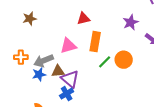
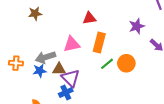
orange cross: (21, 57) -> (16, 63), moved

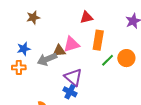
brown triangle: (59, 69) -> (59, 51), moved
blue star: (40, 71) -> (24, 49), moved
blue cross: (66, 92) -> (70, 92), turned -32

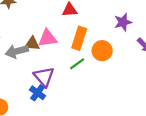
orange circle: (126, 58) -> (102, 51), moved
green line: (108, 60) -> (77, 64), moved

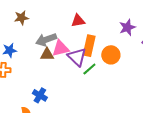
gray arrow: (17, 51) -> (46, 40), moved
purple triangle: (44, 77) -> (77, 57), moved
blue cross: (38, 93) -> (40, 95), moved

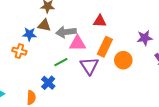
brown triangle: (47, 54) -> (44, 25), moved
purple triangle: (77, 57) -> (89, 66), moved
green line: (89, 69) -> (61, 62), moved

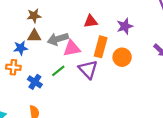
purple star: (145, 38) -> (125, 26), moved
blue cross: (48, 83) -> (35, 82), moved

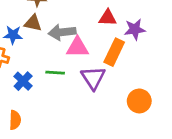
purple star: (125, 26) -> (135, 29), moved
orange circle: (122, 57) -> (139, 101), moved
green line: (58, 71) -> (55, 73), turned 32

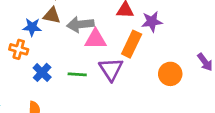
green line: (55, 73) -> (77, 74), moved
orange circle: (139, 101) -> (170, 74), moved

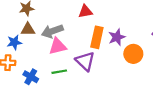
purple star: (152, 22) -> (117, 37), moved
pink triangle: (96, 39) -> (58, 46), moved

